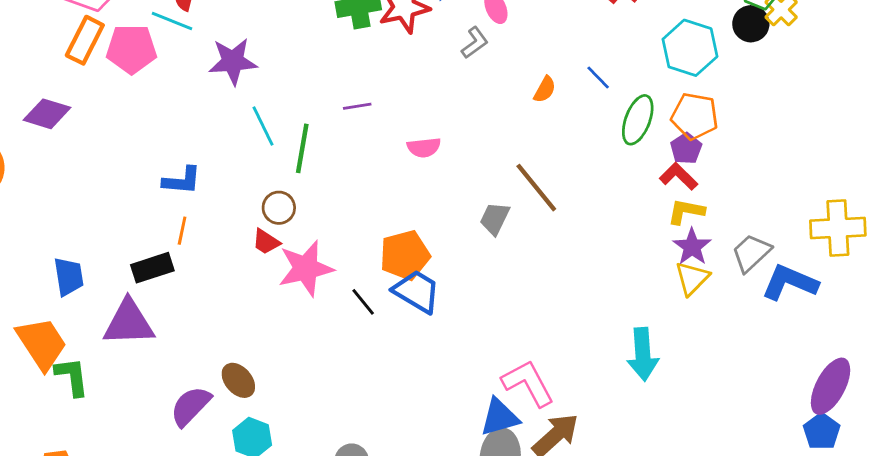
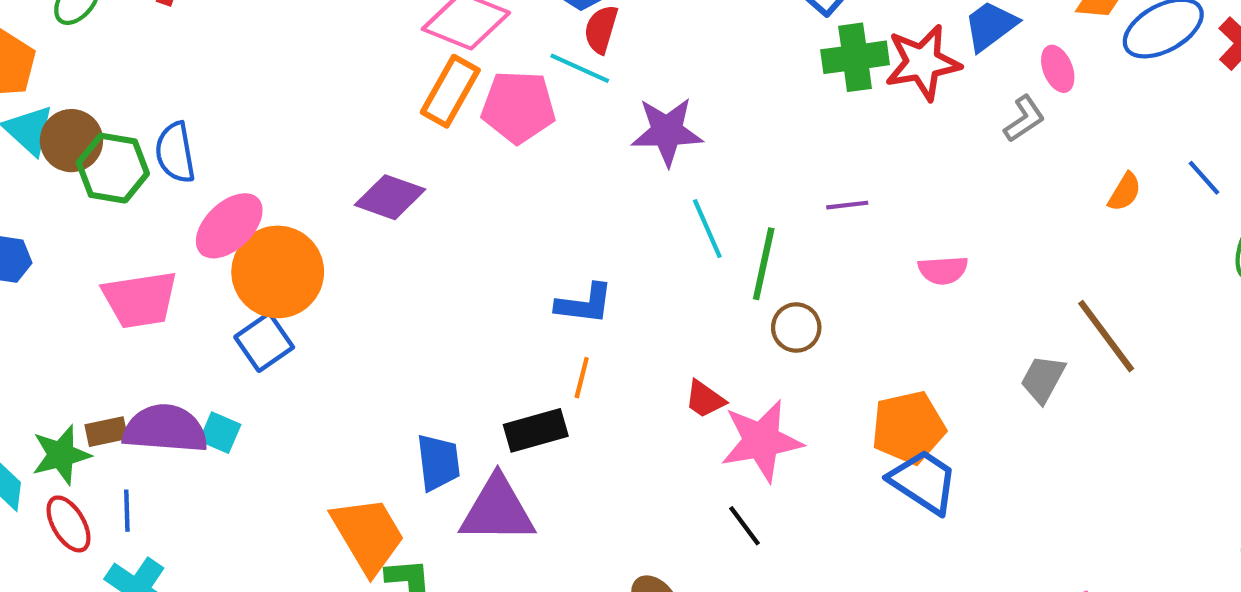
brown circle: (279, 208) -> (796, 328), moved
blue trapezoid: (69, 277) -> (438, 462), moved
black line: (363, 302) -> (744, 526), moved

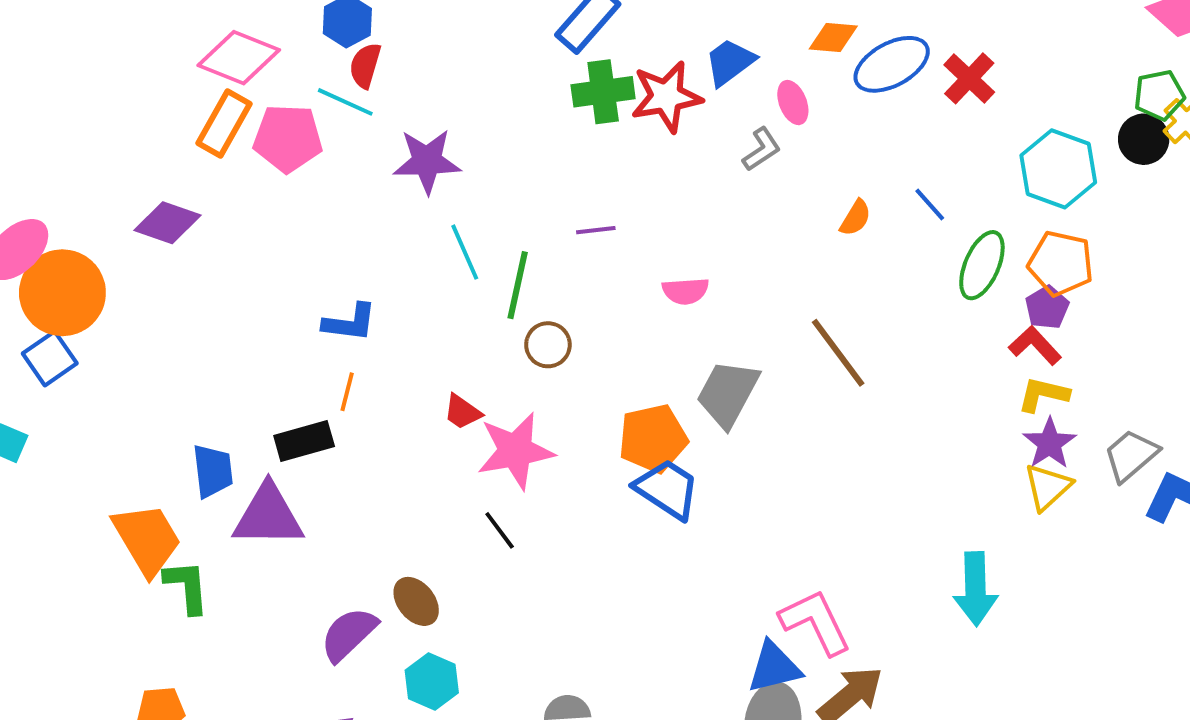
gray trapezoid: (1043, 379) -> (728, 393), moved, size x1.5

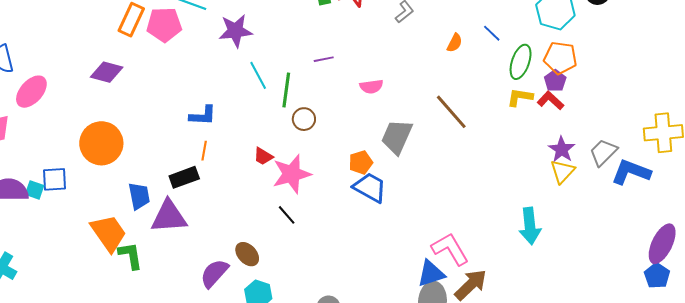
orange circle: (62, 293) -> (101, 143), moved
blue square: (50, 358) -> (54, 179), moved, turned 36
yellow L-shape: (1043, 394) -> (520, 97), moved
orange pentagon: (653, 438) -> (361, 162), size x0.7

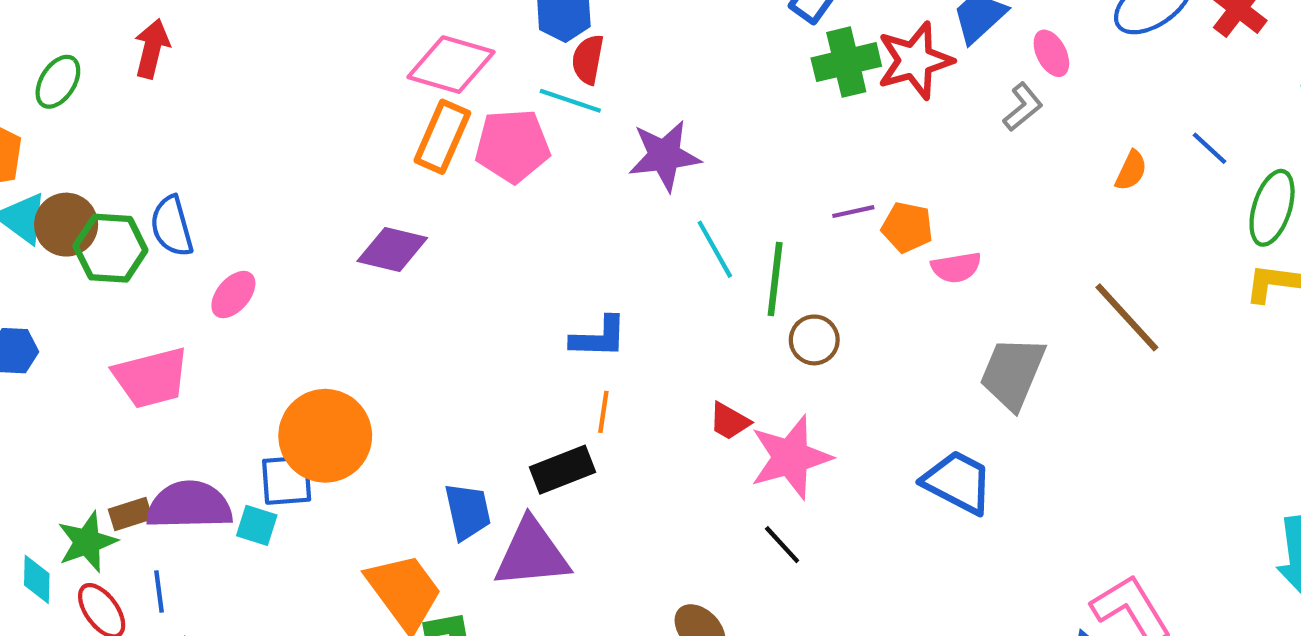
pink ellipse: (31, 92) -> (233, 295), size x0.7
orange circle: (101, 143) -> (325, 436), moved
orange pentagon: (361, 162) -> (907, 227), moved, turned 30
cyan square: (35, 190) -> (257, 525), moved

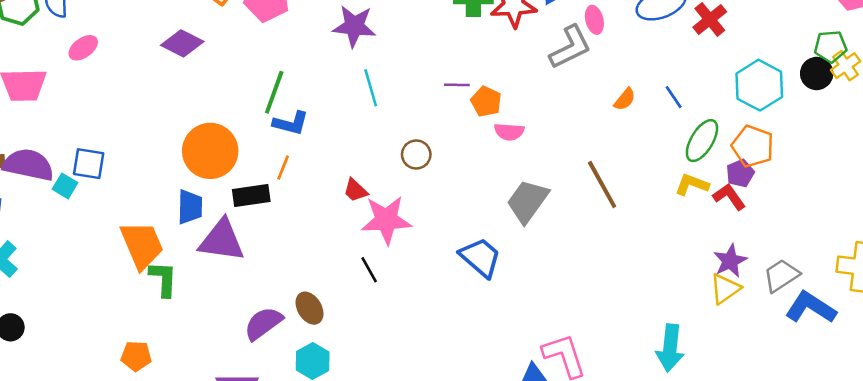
gray L-shape: (1023, 107) -> (570, 47), size x1.6
green line: (775, 279) -> (274, 92), moved
orange circle: (325, 436) -> (210, 151), moved

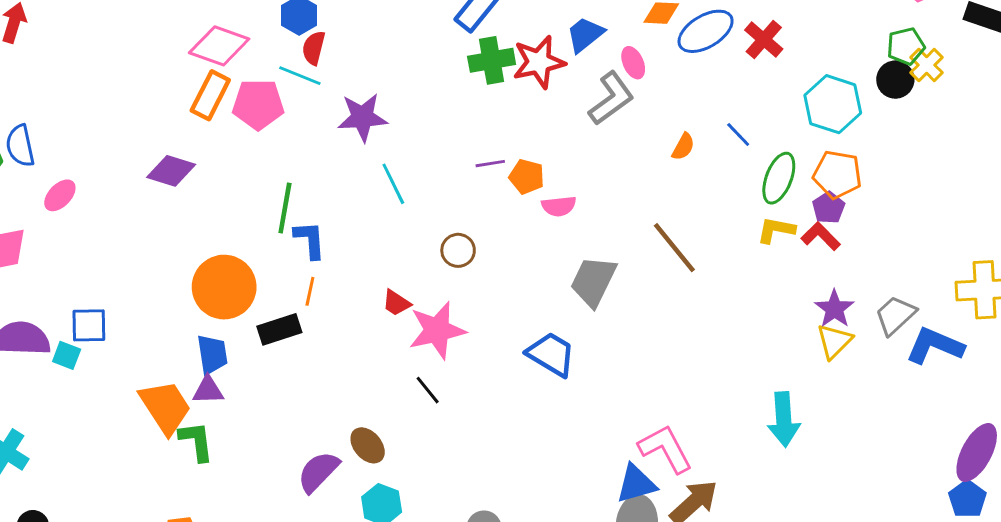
blue L-shape: (291, 123) -> (310, 240), turned -99
purple triangle: (222, 240) -> (208, 390), moved, size x0.6

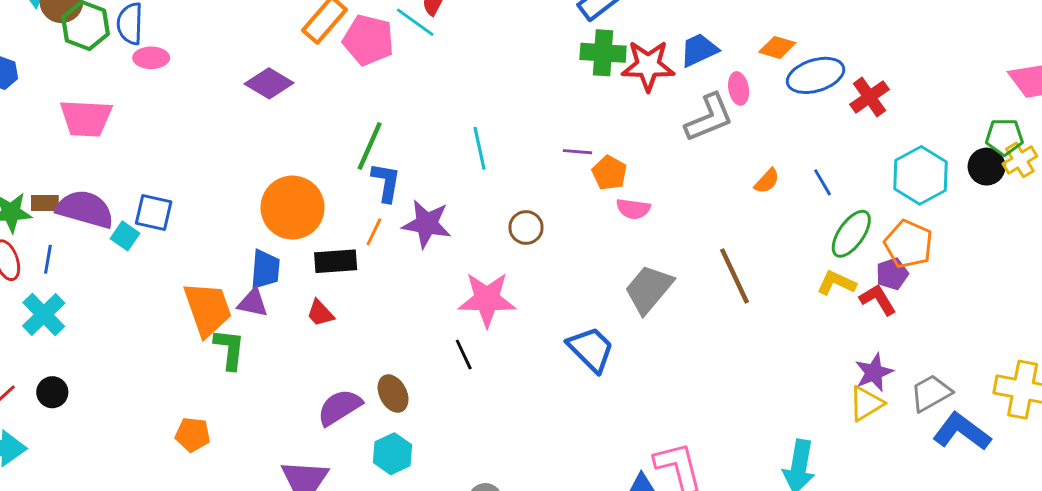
purple star: (362, 117) -> (427, 224), moved
pink ellipse: (60, 195) -> (151, 58), moved, turned 32
red trapezoid: (396, 303) -> (320, 313), moved

